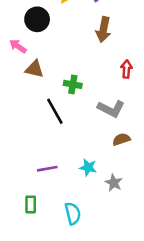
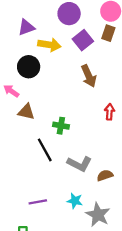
brown arrow: (103, 30) -> (89, 76), turned -35
gray L-shape: (111, 109) -> (79, 164), moved
gray star: (114, 183) -> (98, 215), size x1.5

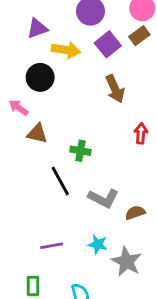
brown rectangle: (108, 33) -> (139, 36), turned 35

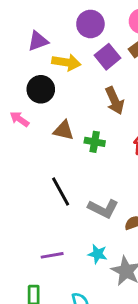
brown triangle: (37, 133) -> (63, 130), moved
green cross: (80, 151) -> (95, 142), moved

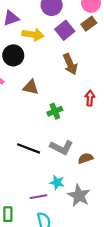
green cross: (95, 142) -> (55, 111), moved, turned -32
black line: (61, 191) -> (29, 148), moved, turned -40
purple line: (52, 255) -> (38, 197), moved

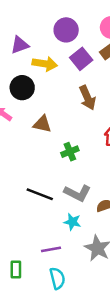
cyan star: (57, 182) -> (72, 222), moved

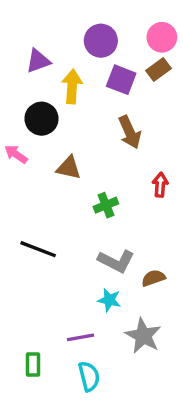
purple square: (81, 59) -> (121, 80), turned -30
yellow arrow: (45, 64) -> (72, 86), turned -95
black line: (40, 194) -> (38, 249), moved

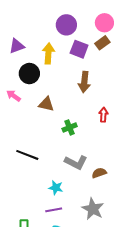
purple triangle: (38, 61) -> (17, 46), moved
brown arrow: (130, 132) -> (84, 82), turned 30
cyan star: (109, 300) -> (56, 188), moved

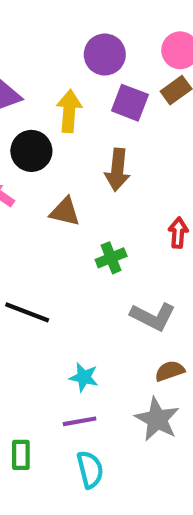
brown arrow: (84, 82) -> (117, 170), moved
gray L-shape: (76, 162) -> (153, 317), moved
brown semicircle: (99, 173) -> (170, 371), moved

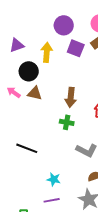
brown arrow: (117, 170) -> (71, 97), moved
brown triangle: (65, 212) -> (35, 93), moved
green cross: (111, 258) -> (67, 122), turned 32

